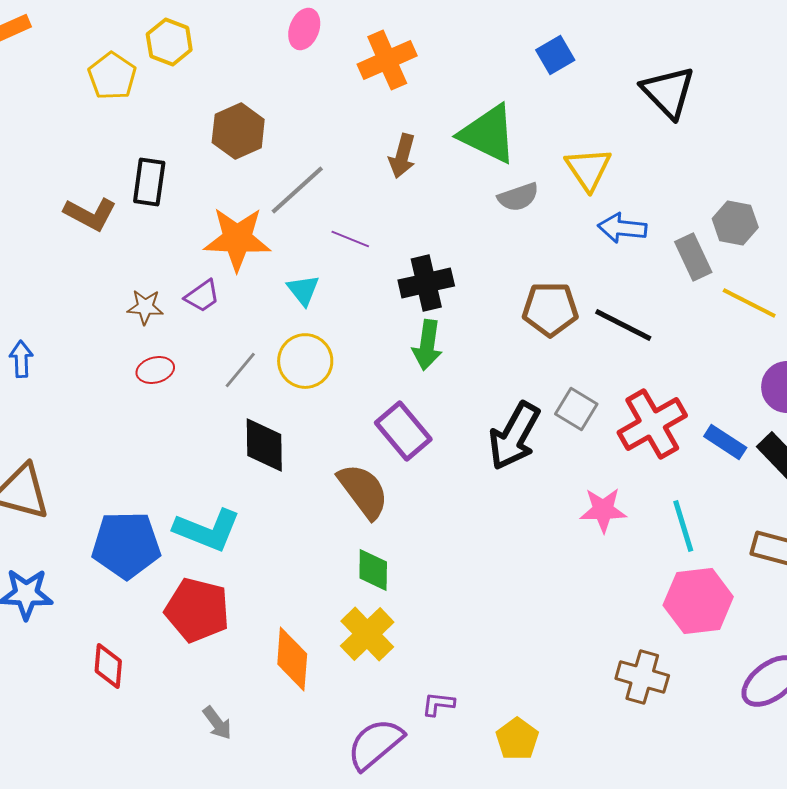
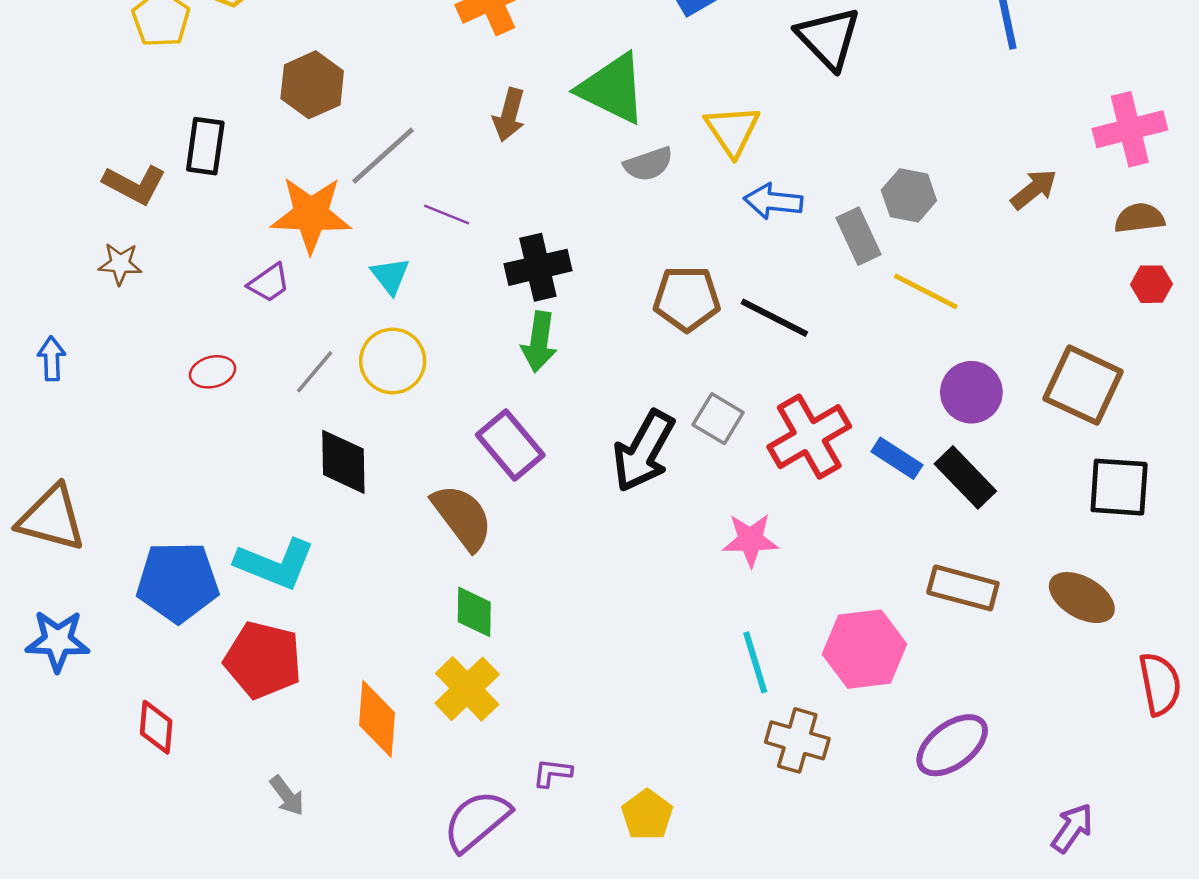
brown star: (145, 307) -> (120, 264), moved
cyan line: (683, 526) -> (755, 662), moved

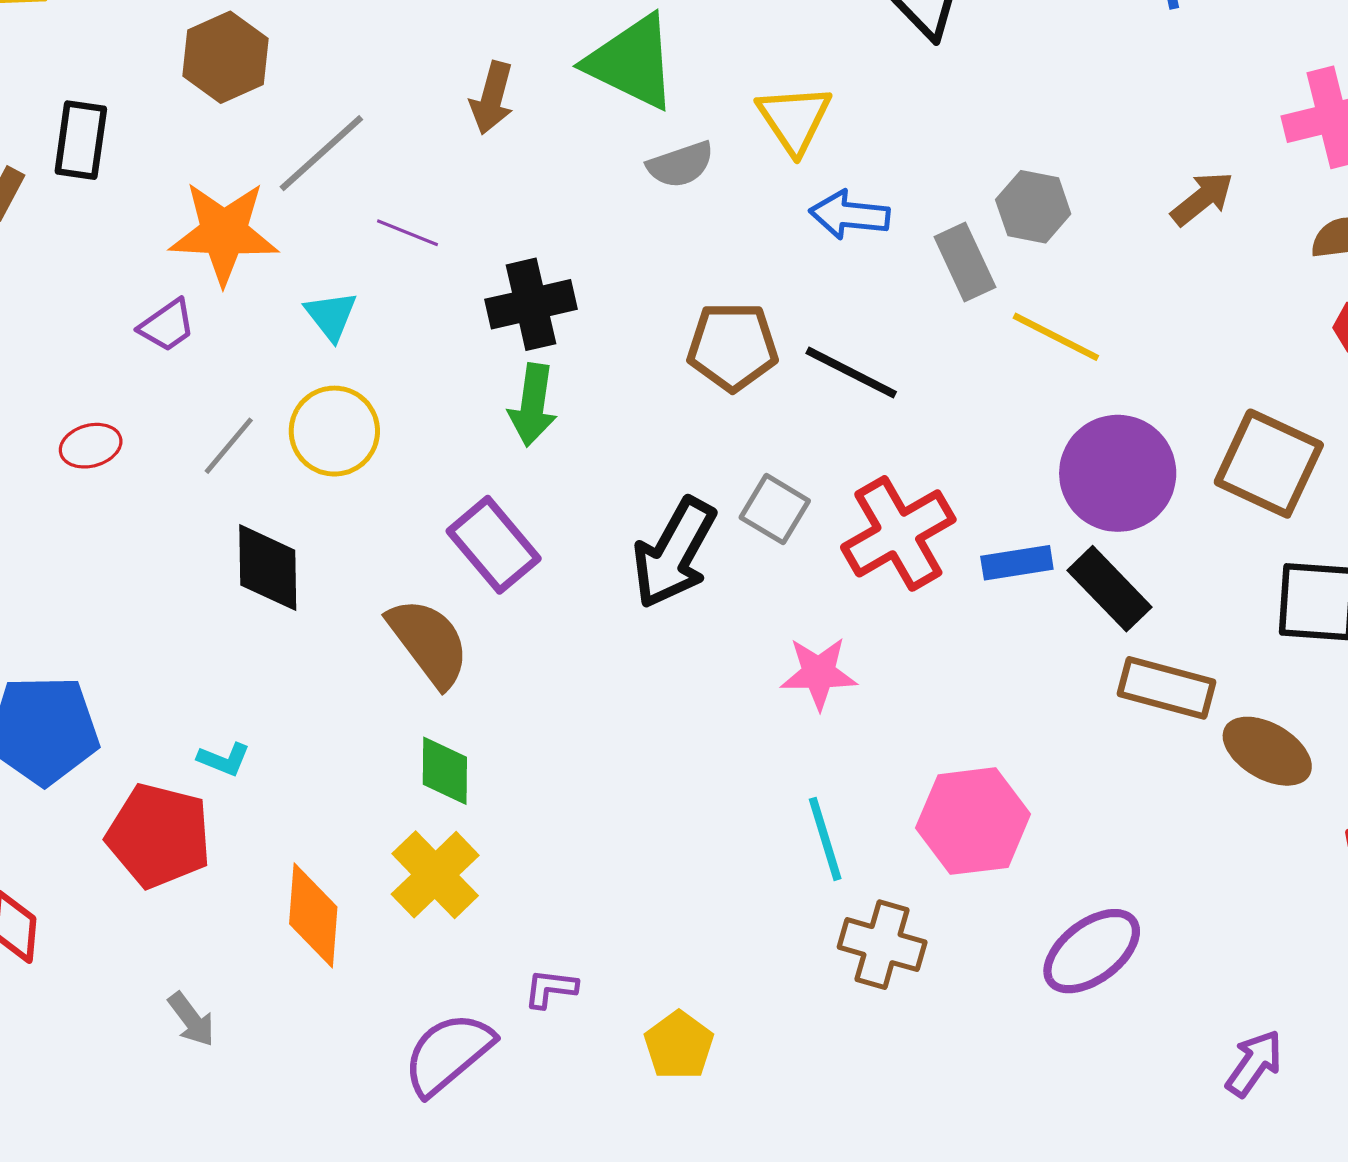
purple circle: (971, 392) -> (1118, 473), size x1.4
blue rectangle: (897, 458) -> (1017, 563), turned -42
cyan L-shape: (275, 564) -> (224, 759), moved, size x0.5
brown rectangle: (963, 588) -> (1166, 688), moved

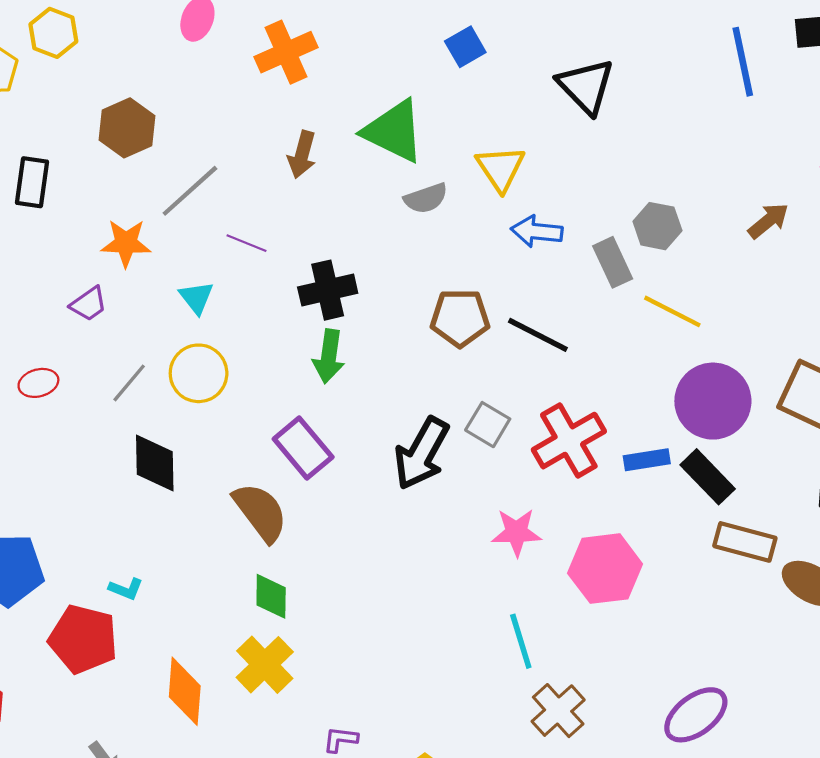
orange star: (224, 233) -> (126, 243), size x0.7
pink hexagon: (973, 821) -> (605, 569), moved
brown cross: (882, 945) -> (558, 711), turned 32

